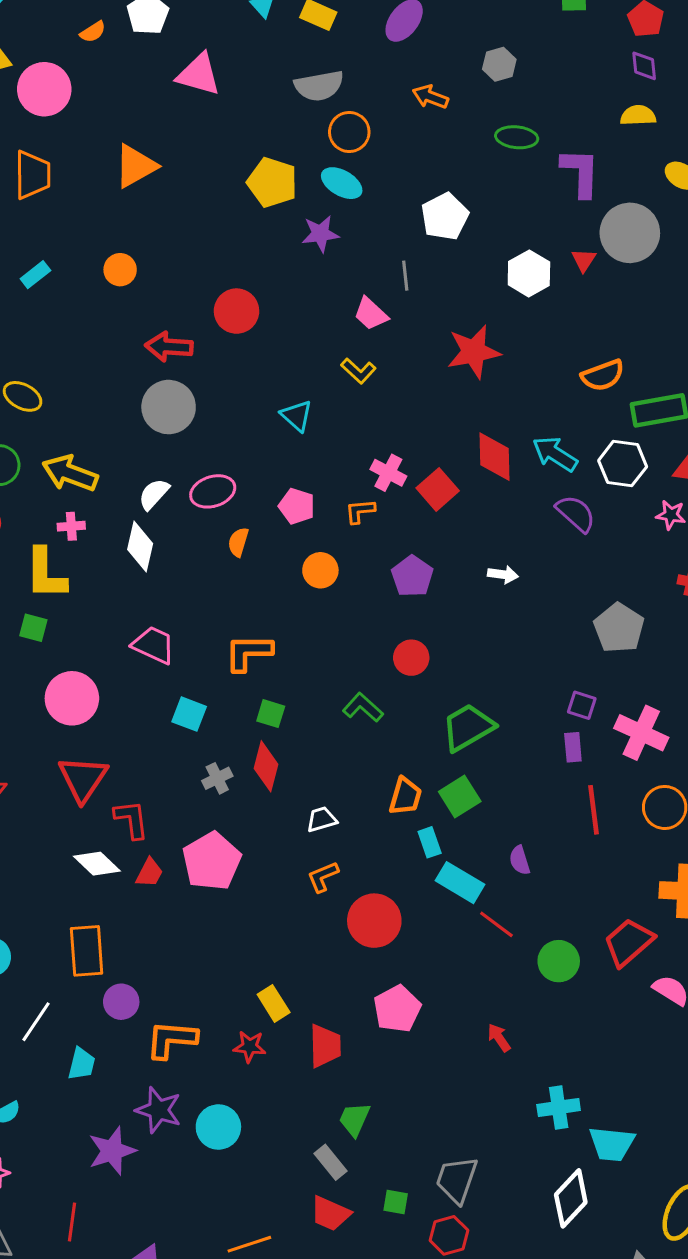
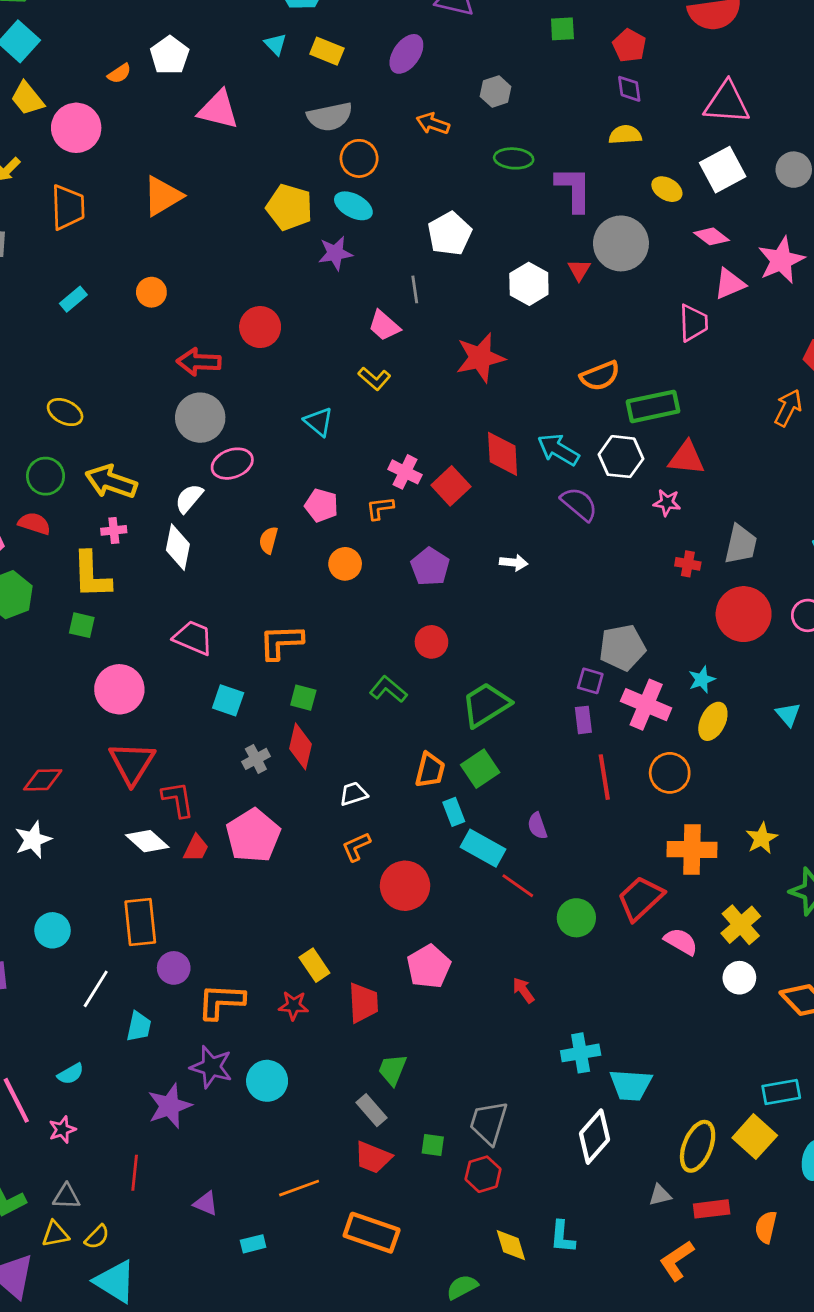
pink ellipse: (213, 491) -> (232, 464), moved
gray pentagon: (619, 628) -> (622, 647), moved, turned 30

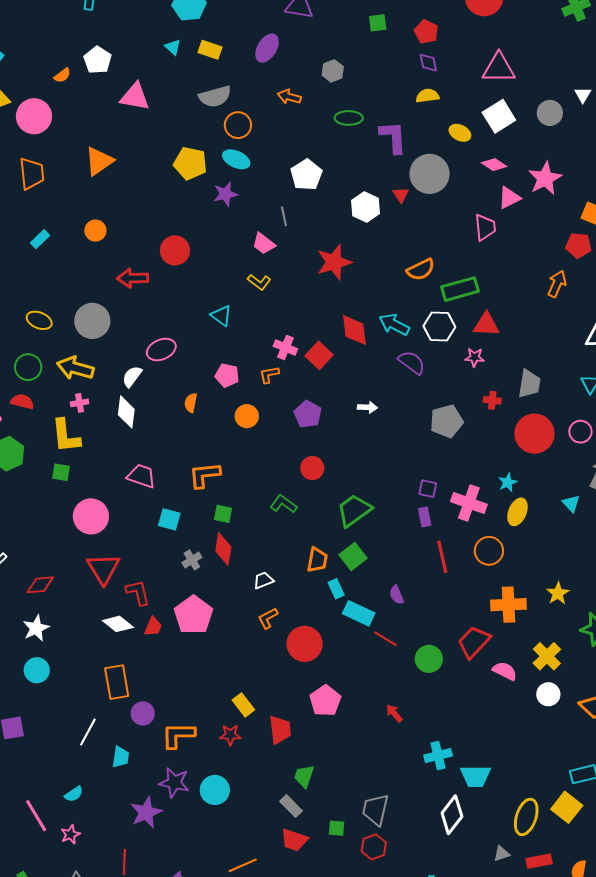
gray circle: (200, 418) -> (92, 321), moved
gray pentagon: (622, 647) -> (447, 421), moved
cyan circle: (52, 930) -> (37, 670), moved

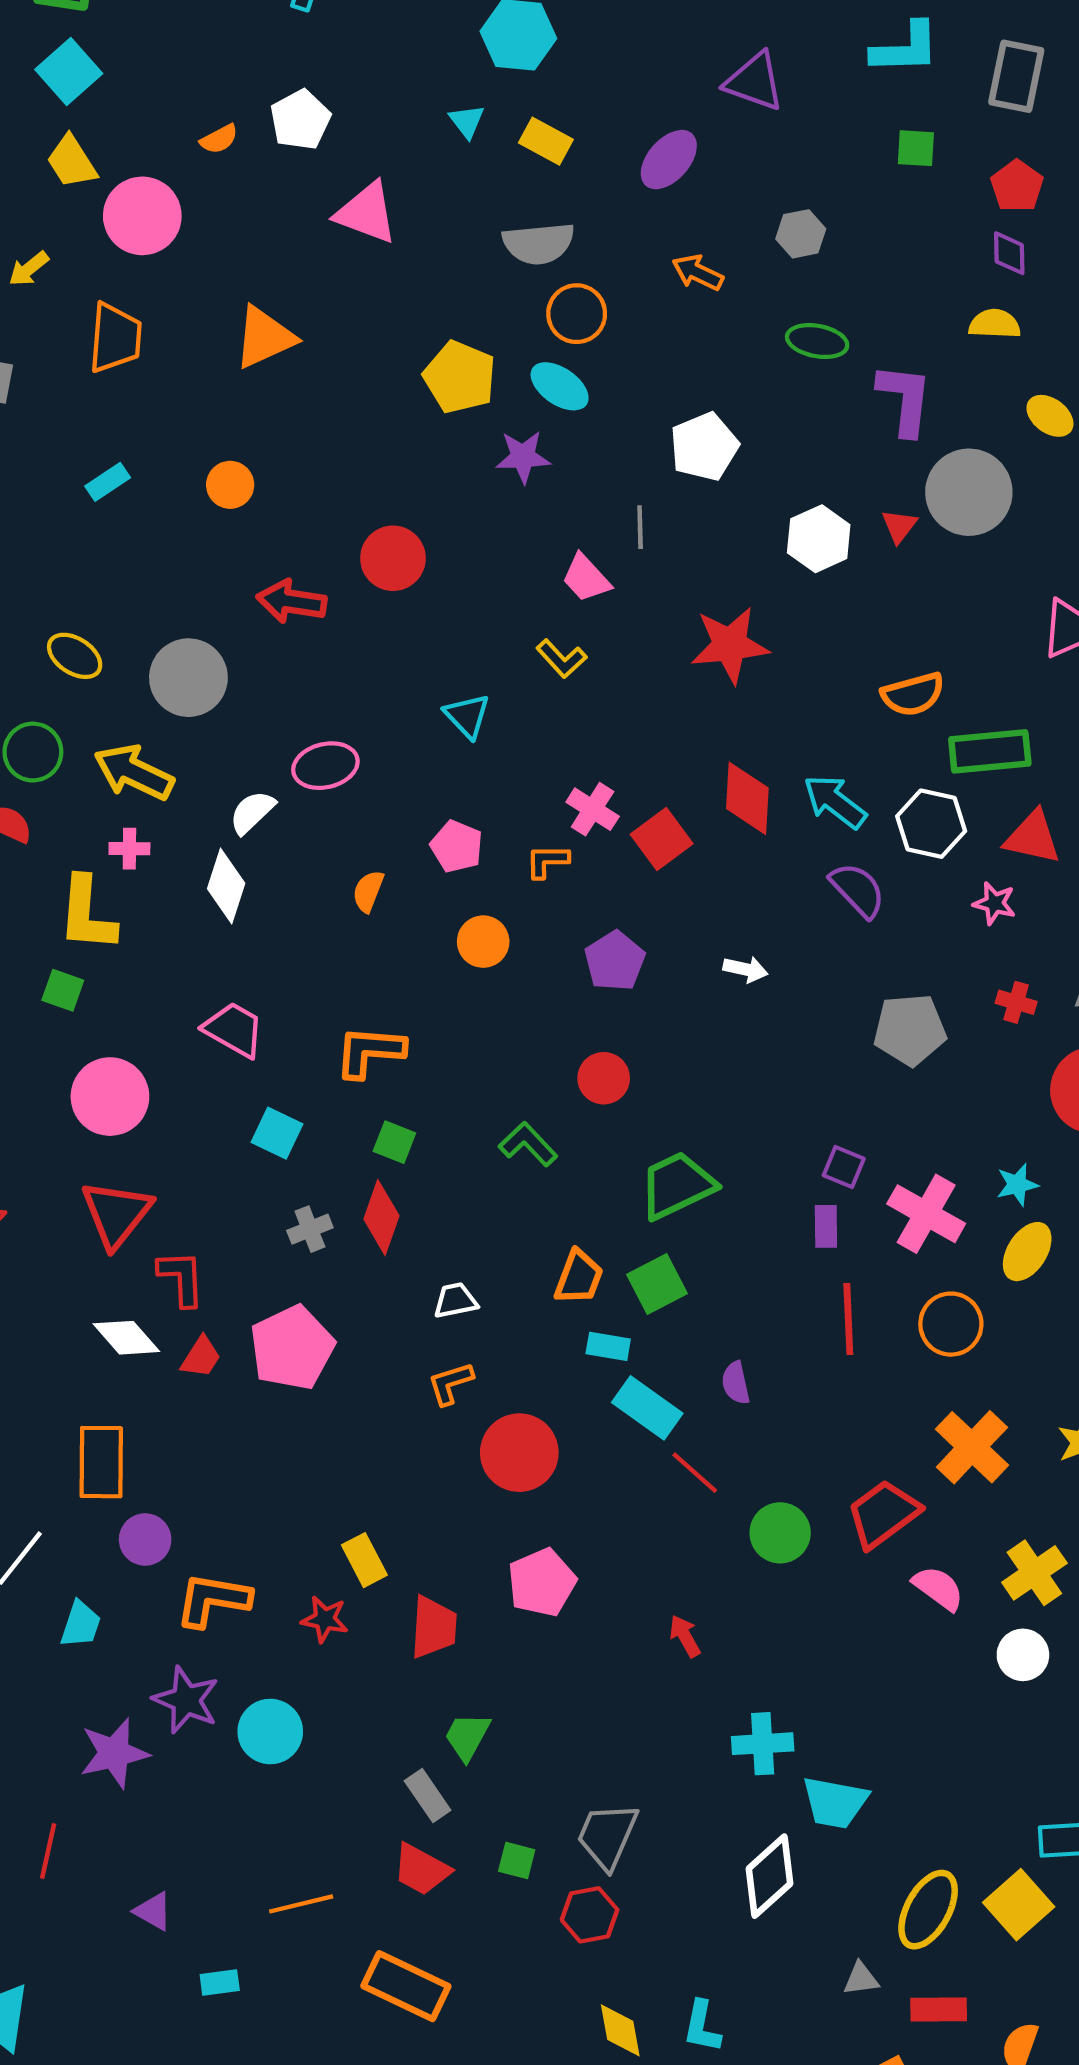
cyan rectangle: (336, 589) -> (608, 1346), turned -66
orange cross: (508, 605) -> (972, 1447), turned 36

